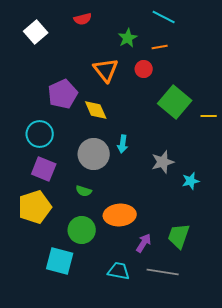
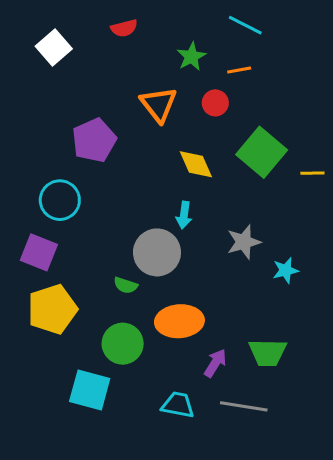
yellow diamond: (96, 110) -> (196, 164), moved
gray circle: (94, 154) -> (157, 252), moved
purple square: (44, 169) -> (39, 252), moved
green trapezoid: (179, 236) -> (268, 353), turned -108

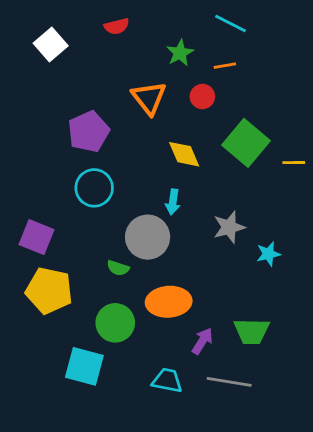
cyan circle: (60, 200) -> (94, 188), moved
yellow pentagon: (52, 309) -> (49, 291), turned 30

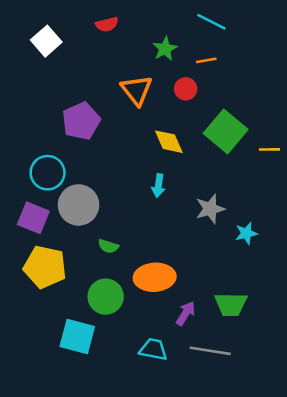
cyan circle: (94, 188) -> (48, 173), moved
gray circle: (148, 237) -> (79, 205), moved

